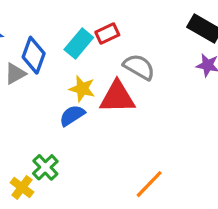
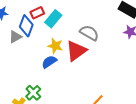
red rectangle: (107, 33) -> (37, 13), moved
red triangle: (117, 97) -> (76, 51), turned -35

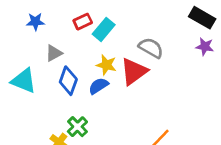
blue diamond: (26, 26) -> (68, 81), moved

